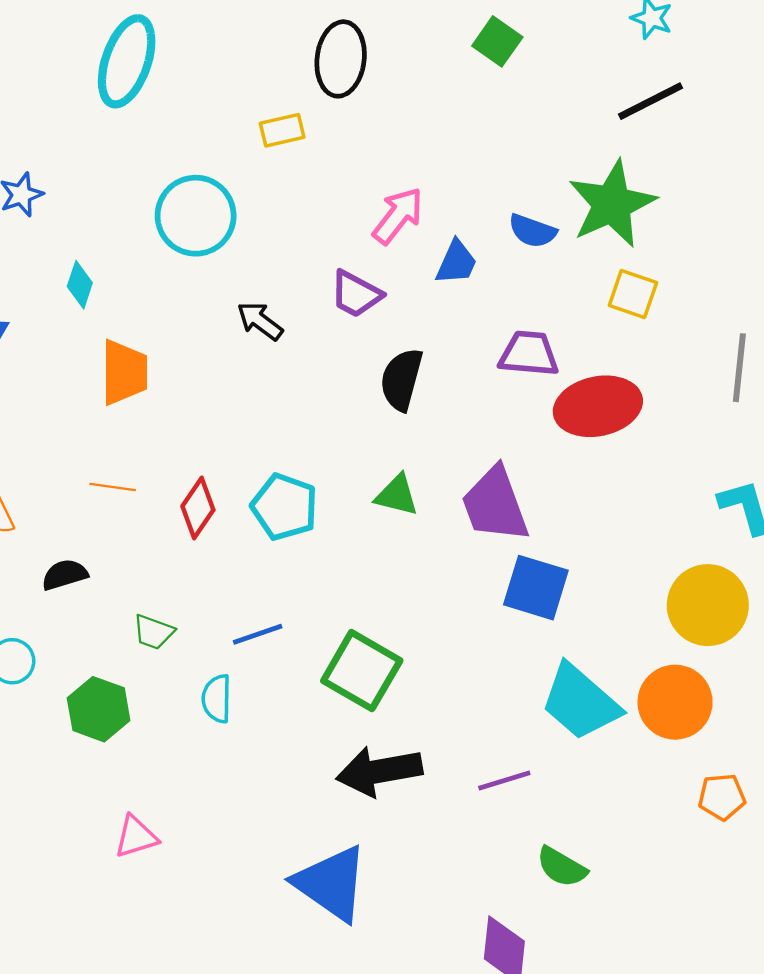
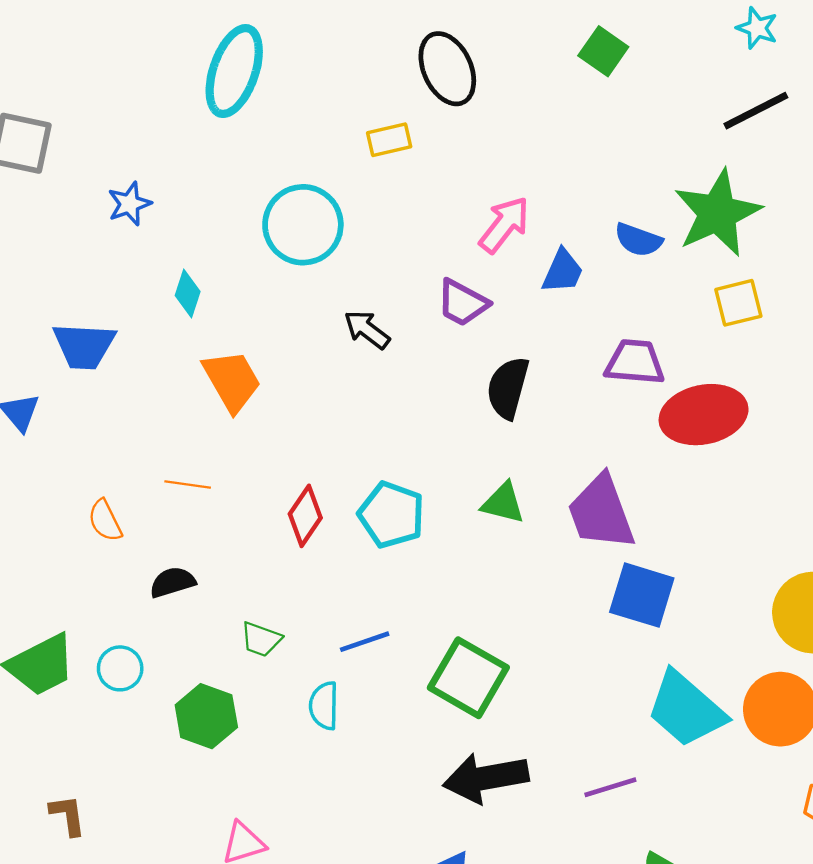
black ellipse: (341, 59) -> (447, 69), turned -32
yellow square: (633, 294) -> (738, 303), turned -33
orange trapezoid: (124, 372) -> (232, 381), turned -30
orange line: (113, 487) -> (188, 484), moved

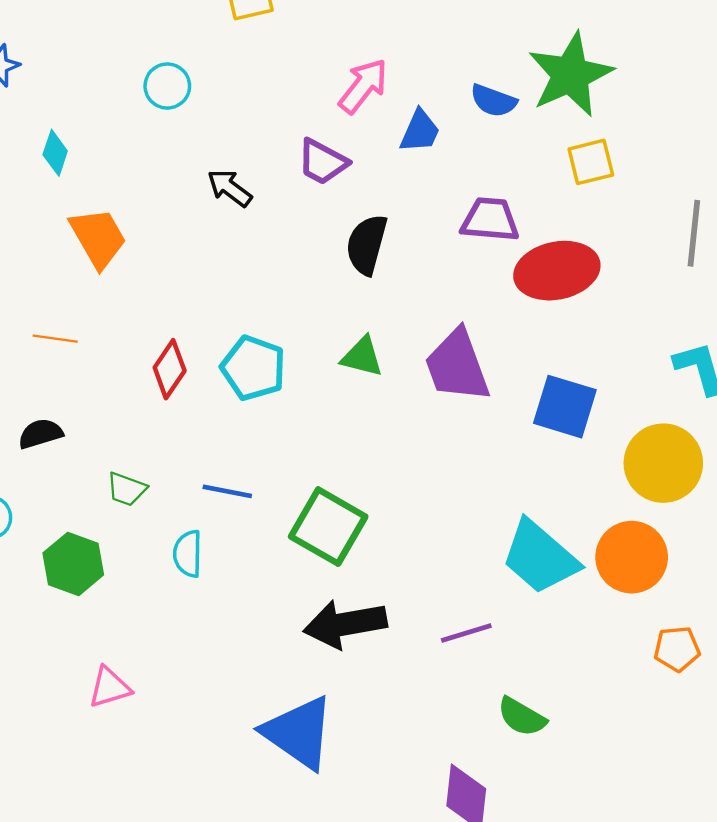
cyan circle: (303, 225) -> (167, 86), size x0.6
blue square: (642, 595) -> (565, 407), moved
blue line: (365, 642) -> (227, 491), turned 30

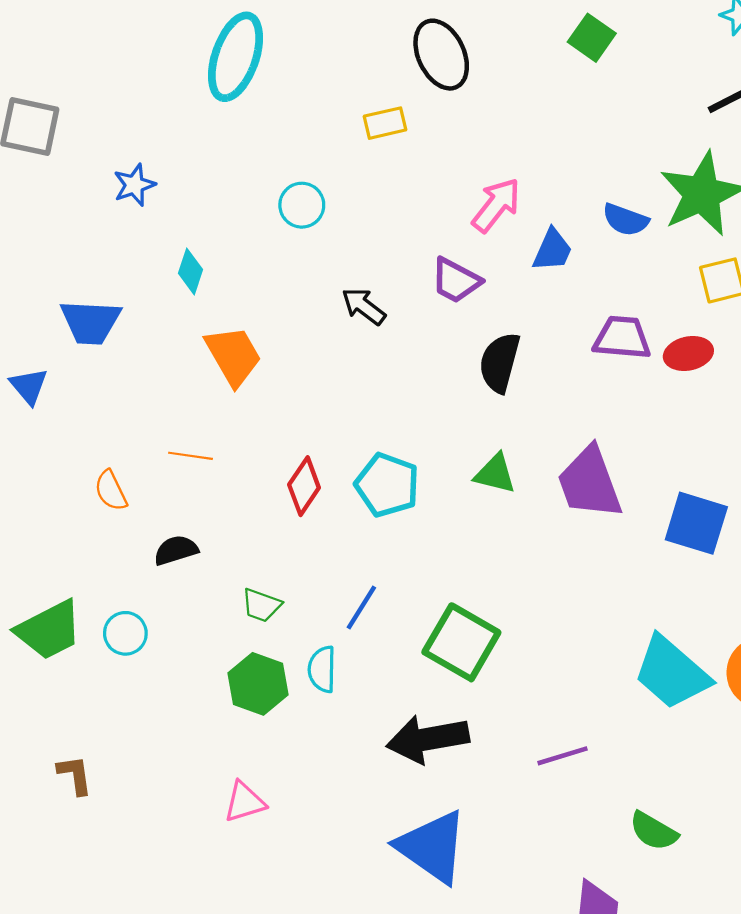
red ellipse: (557, 271) -> (688, 353), moved, size x0.6
blue line: (227, 491) -> (361, 607), turned -69
green hexagon: (73, 564) -> (258, 684), moved
black arrow: (345, 624) -> (428, 739), moved
purple line: (466, 633) -> (563, 756), moved

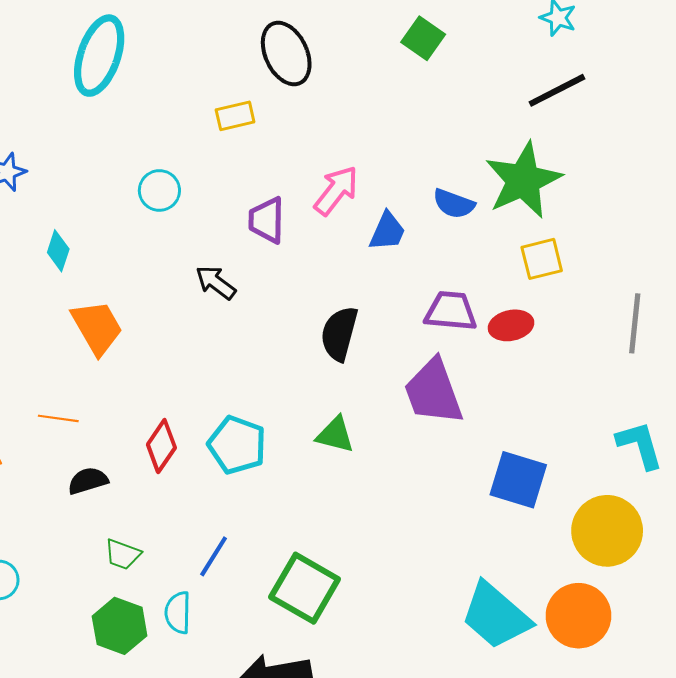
purple trapezoid: (456, 280) -> (267, 220), moved, turned 63
purple trapezoid: (590, 483) -> (433, 392), moved
black semicircle: (176, 550) -> (88, 481), moved

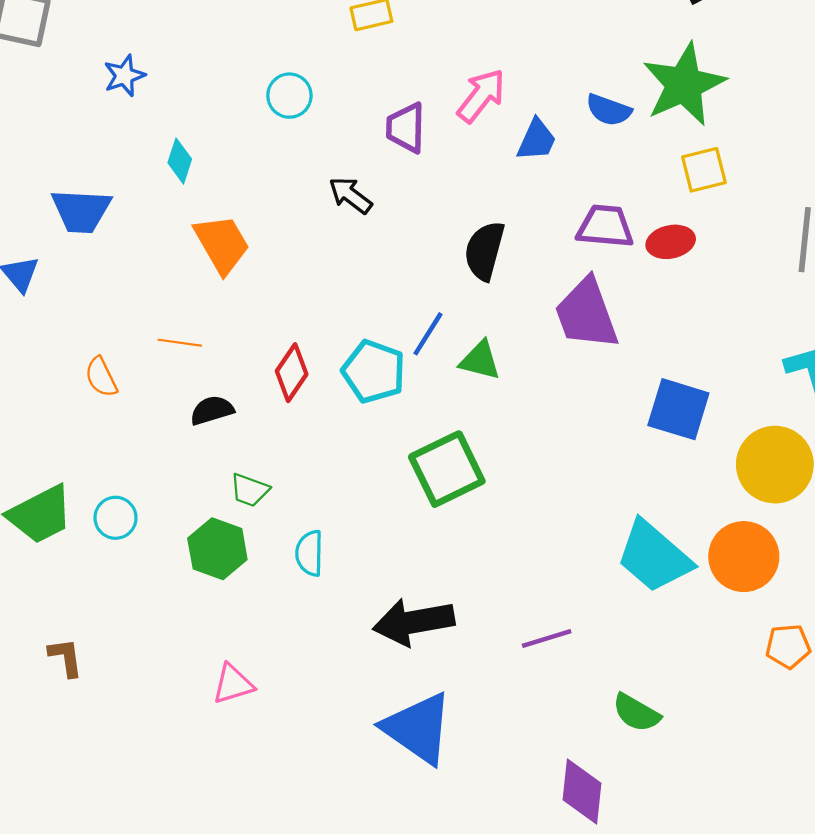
blue line: (214, 556) -> (428, 334), moved
green square: (305, 588) -> (447, 469), moved, turned 34
green hexagon: (120, 626) -> (217, 549), moved

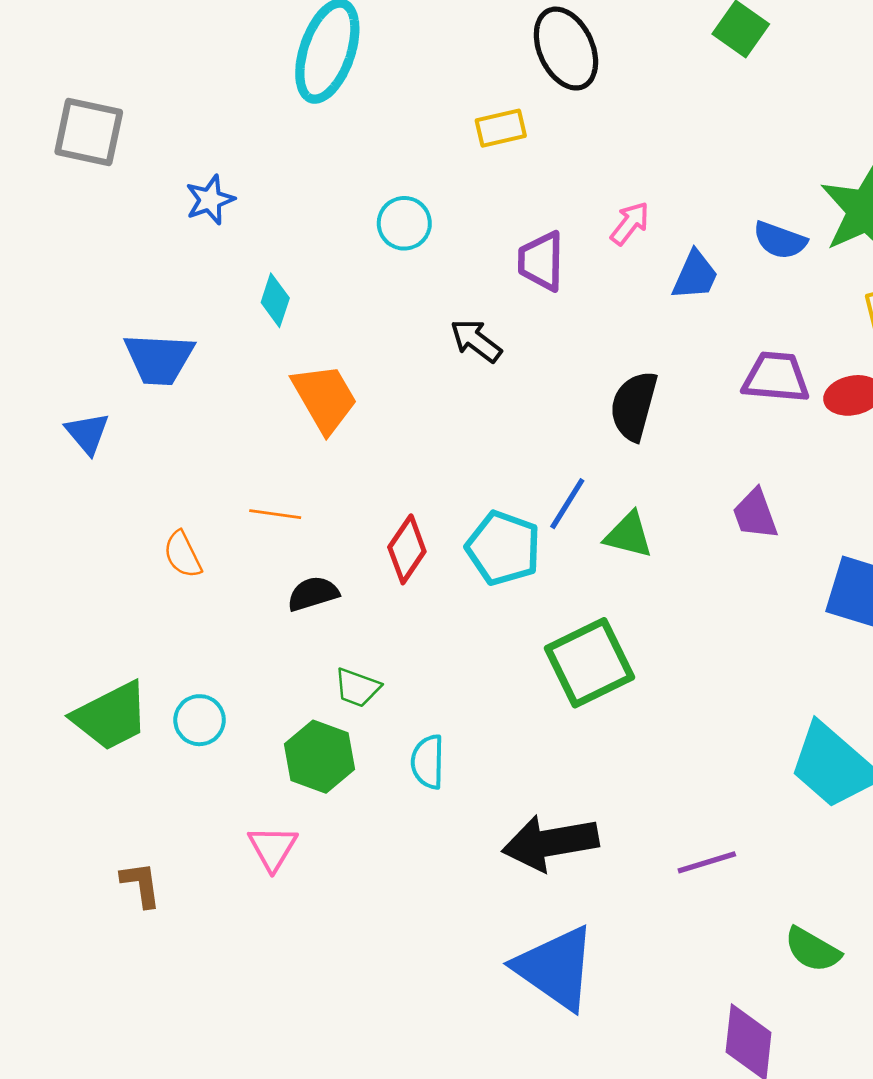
pink arrow: (481, 96) -> (630, 223), size x0.7
purple trapezoid: (586, 314) -> (755, 514), moved, size x0.6
pink triangle: (233, 684) -> (273, 848), moved, turned -42

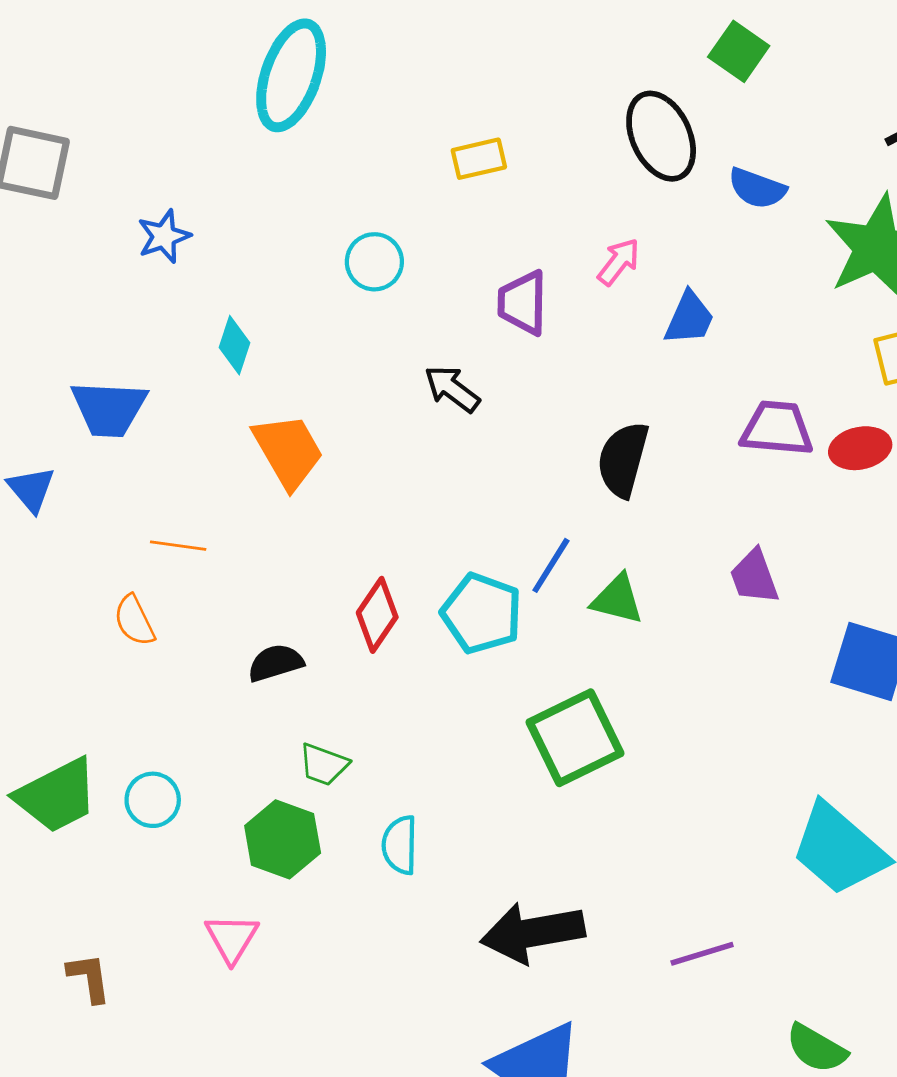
black ellipse: (566, 49) -> (661, 136), moved
blue semicircle: (780, 240) -> (757, 188), moved
orange line: (275, 514) -> (178, 546), moved

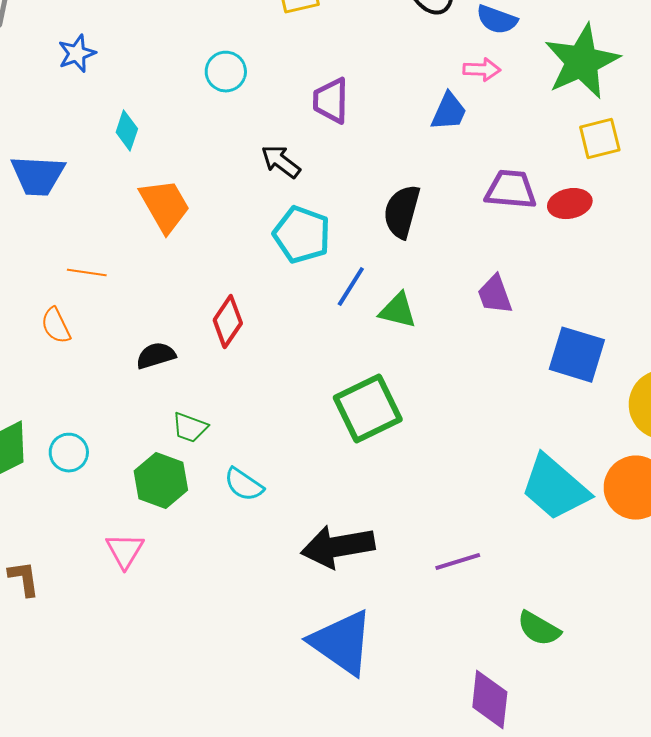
pink arrow: (619, 262) -> (482, 70), moved, turned 54
cyan pentagon: (482, 613) -> (302, 235), moved
cyan semicircle: (400, 845) -> (244, 485), turned -57

